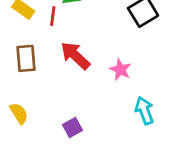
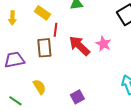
red line: (53, 16) -> (55, 30), moved
pink star: (120, 70) -> (103, 44), moved

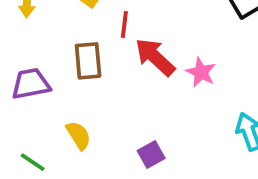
red line: (55, 30) -> (124, 24), moved
pink star: (103, 44) -> (201, 72), moved

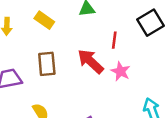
red line: (124, 24) -> (114, 40), moved

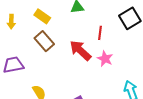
brown rectangle: (47, 64) -> (44, 41), moved, turned -36

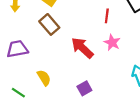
red arrow: (80, 50) -> (82, 48), moved

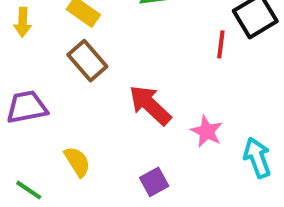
red line: (107, 16) -> (221, 44), moved
pink star: (112, 43) -> (207, 131), moved

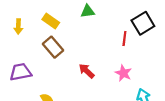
red arrow: (150, 105) -> (87, 71), size x0.7
pink star: (207, 131) -> (123, 73), moved

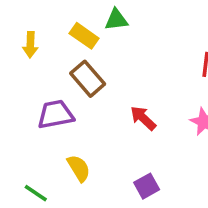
green triangle: (88, 11) -> (116, 20), moved
purple trapezoid: (20, 72) -> (55, 114), moved

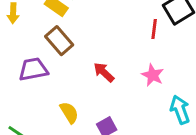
yellow semicircle: (79, 168) -> (69, 113), moved

